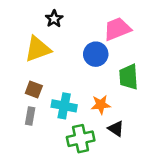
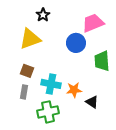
orange star: (101, 105) -> (74, 90), moved
green cross: (81, 139) -> (48, 112), moved

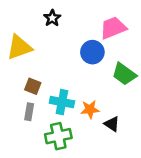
yellow triangle: (30, 39) -> (19, 47), moved
green trapezoid: (102, 61) -> (124, 74), turned -50

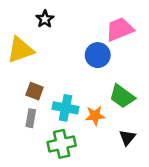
black star: (52, 18) -> (45, 19), moved
green trapezoid: (124, 74) -> (122, 96), moved
black triangle: (112, 124) -> (127, 138), moved, turned 35

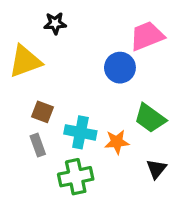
black star: (45, 19) -> (55, 23), turned 30
gray rectangle: (31, 118) -> (38, 145), turned -30

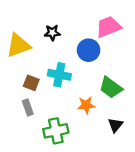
black star: (55, 23) -> (52, 33), moved
cyan cross: (80, 132) -> (59, 75), moved

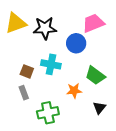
black star: (52, 33) -> (45, 28), size x1.6
yellow triangle: (18, 46) -> (16, 23), moved

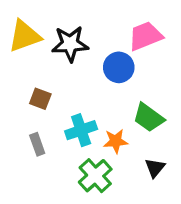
cyan cross: (51, 64) -> (81, 130), moved, turned -30
brown square: (27, 71) -> (40, 99), moved
green cross: (48, 113) -> (95, 176), moved, turned -30

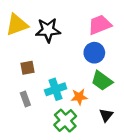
blue circle: (119, 67) -> (94, 53), moved
brown square: (40, 99) -> (28, 68), turned -32

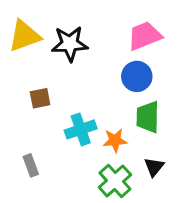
green trapezoid: (102, 81) -> (148, 117), turned 55
gray rectangle: (25, 99) -> (31, 165), moved
green cross: (65, 121) -> (115, 181), moved

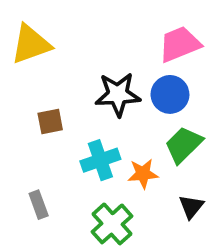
black star: (70, 44) -> (118, 94), moved
green trapezoid: (148, 117) -> (184, 145), turned 44
green cross: (115, 181) -> (112, 224), moved

